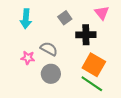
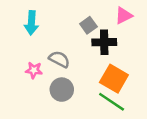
pink triangle: (102, 13) -> (124, 16), turned 42
gray square: (65, 18) -> (88, 25), moved

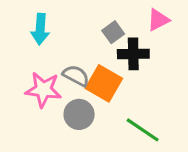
pink star: (34, 70) -> (43, 90), size x1.6
orange square: (114, 79) -> (104, 83), moved

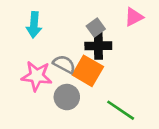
black cross: (133, 54) -> (98, 46), moved

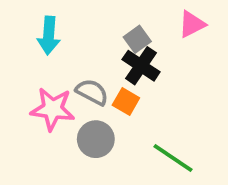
black cross: (98, 46) -> (141, 66), turned 35
orange square: (88, 71) -> (126, 101), size x0.6

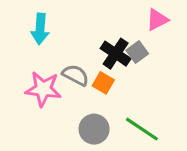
gray square: (137, 39) -> (137, 52), moved
gray circle: (96, 139) -> (94, 129), moved

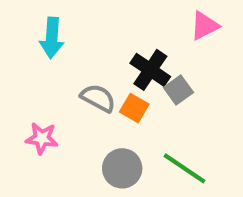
gray square: (137, 52) -> (178, 90), moved
pink star: (43, 89) -> (42, 138), moved, size x0.7

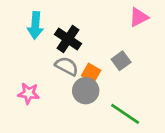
black cross: (150, 70) -> (68, 39), moved
gray circle: (122, 168) -> (86, 91), moved

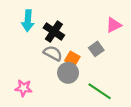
pink triangle: (139, 17) -> (114, 25), moved
pink star: (29, 93) -> (23, 88), moved

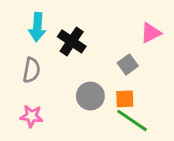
gray semicircle: (53, 53) -> (31, 70), moved, turned 72
orange square: (72, 59) -> (125, 99), moved, turned -32

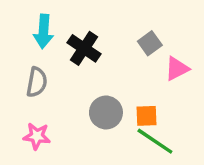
pink triangle: (151, 33) -> (177, 69), moved
gray square: (128, 64) -> (150, 43), moved

